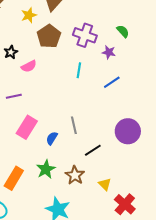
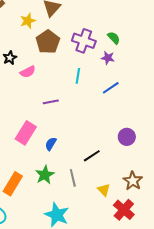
green semicircle: (123, 31) -> (114, 38), moved
purple line: (14, 96) -> (51, 102), moved
gray line: (74, 125) -> (73, 178), moved
purple circle: (128, 131) -> (127, 137), size x0.7
brown star: (75, 175) -> (133, 181), moved

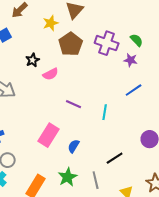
cyan line: (78, 76) -> (105, 112), moved
purple line: (51, 102) -> (74, 104), turned 35

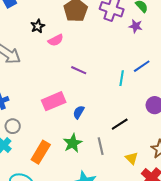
blue line: (134, 90) -> (142, 66), moved
cyan line: (105, 112) -> (122, 78), moved
pink rectangle: (49, 135) -> (54, 101), turned 35

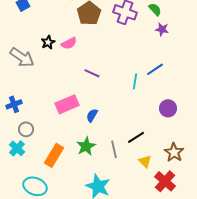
black star: (38, 26) -> (48, 42), moved
purple star: (136, 26) -> (162, 29), moved
black line: (120, 124) -> (136, 137), moved

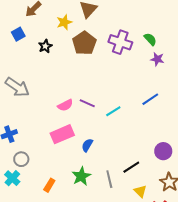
black star: (48, 42) -> (45, 46), moved
pink semicircle: (69, 43) -> (65, 105), moved
cyan line: (135, 81) -> (113, 111), moved, turned 49
purple circle: (168, 108) -> (163, 151), moved
orange rectangle: (54, 155) -> (49, 185), size x0.6

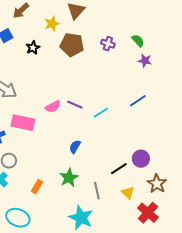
purple cross: (120, 42) -> (108, 44), size x0.6
brown pentagon: (84, 43) -> (72, 45), turned -30
pink rectangle: (62, 134) -> (23, 123), moved, turned 35
purple circle: (163, 151) -> (141, 159), moved
gray line: (109, 179) -> (97, 191), moved

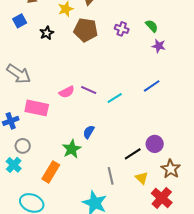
green star: (69, 178) -> (72, 149), moved
orange rectangle: (37, 187) -> (51, 172), size x1.5

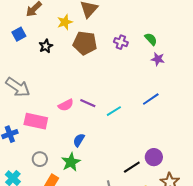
blue semicircle: (89, 132) -> (79, 140), moved
gray circle: (23, 146) -> (40, 159), moved

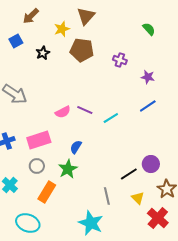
green semicircle: (151, 39) -> (149, 29), moved
purple cross: (121, 42) -> (120, 60), moved
purple star: (158, 59) -> (148, 77), moved
pink rectangle: (36, 121) -> (39, 140), moved, turned -30

